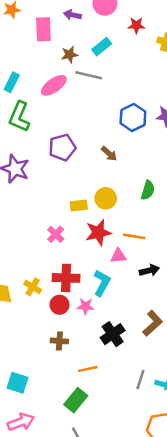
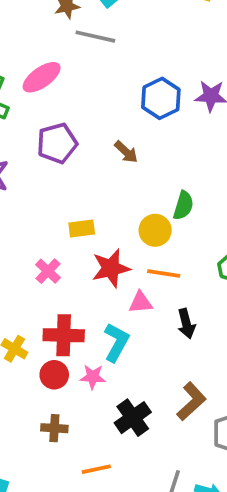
pink ellipse: (54, 85) -> (42, 77), moved
yellow circle: (106, 198) -> (155, 230), moved
black arrow: (149, 270) -> (186, 324), turned 90

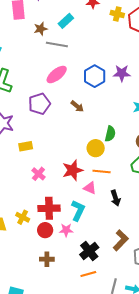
pink ellipse: (42, 77) -> (57, 74), moved
yellow rectangle: (82, 228) -> (26, 146), moved
pink triangle: (141, 302) -> (90, 188), turned 32
orange line: (96, 469) -> (88, 274), moved

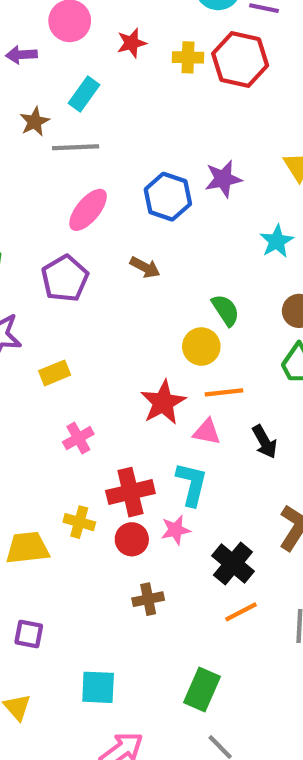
green semicircle: (110, 134) -> (226, 310), turned -35
pink cross: (38, 174) -> (78, 438), moved, turned 32

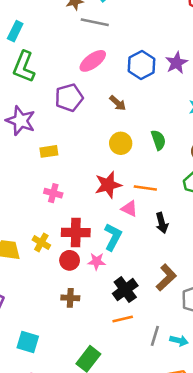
purple star: (223, 179) -> (177, 63), turned -30
yellow circle: (201, 347) -> (121, 143), moved
pink cross: (78, 438) -> (53, 193), turned 30

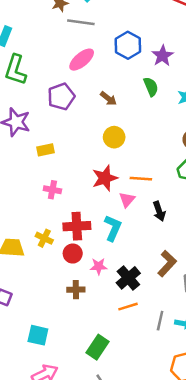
blue hexagon: (141, 65) -> (128, 45), moved
green semicircle: (158, 140) -> (151, 87), moved
pink triangle: (129, 209) -> (127, 200), turned 49
pink star: (97, 261) -> (99, 266), moved

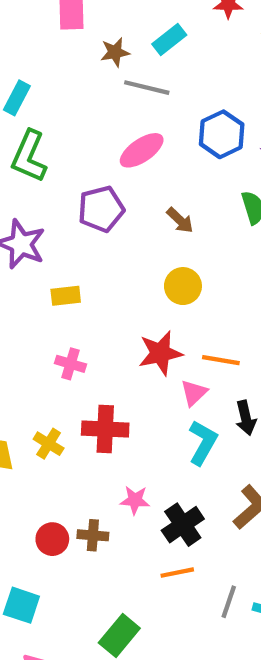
cyan L-shape: (113, 228) -> (203, 442), moved
red circle: (73, 254) -> (52, 539), moved

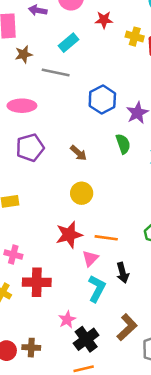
brown star: (115, 52) -> (24, 54), moved
pink ellipse: (142, 150) -> (22, 106), moved, turned 36
pink cross: (70, 364) -> (13, 254), moved
pink star: (135, 500) -> (67, 320), moved, turned -30

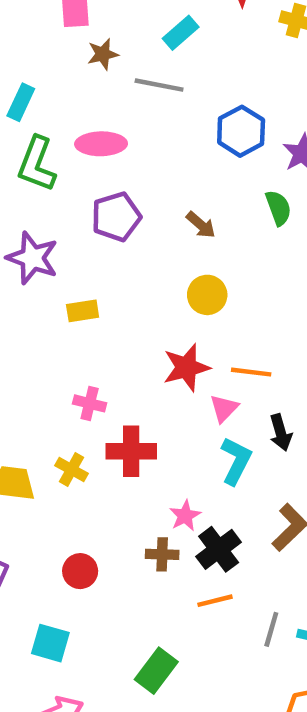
brown cross: (31, 348) -> (162, 554), moved

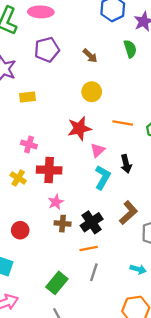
orange line: (251, 372) -> (123, 123), moved
pink star: (185, 516) -> (56, 202), moved
gray line: (271, 629) -> (94, 272), moved

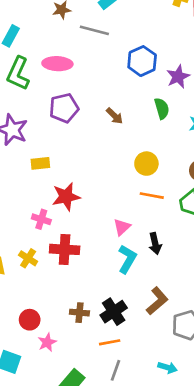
yellow circle: (92, 92) -> (146, 164), moved
red star: (79, 128) -> (66, 197), moved
pink star: (56, 202) -> (47, 342), moved

